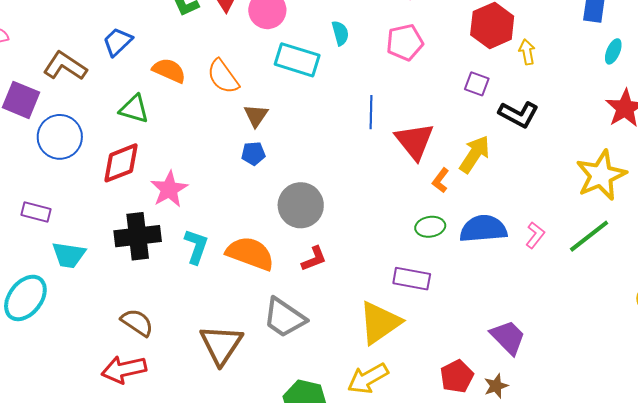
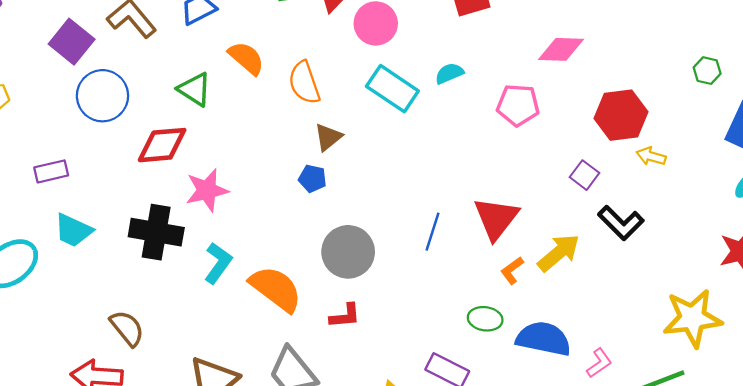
cyan semicircle: (340, 33) -> (449, 73), turned -115
yellow arrow: (527, 52) -> (651, 156), turned -80
blue line: (371, 112) -> (432, 232), moved
purple rectangle: (36, 212) -> (51, 171), turned -44

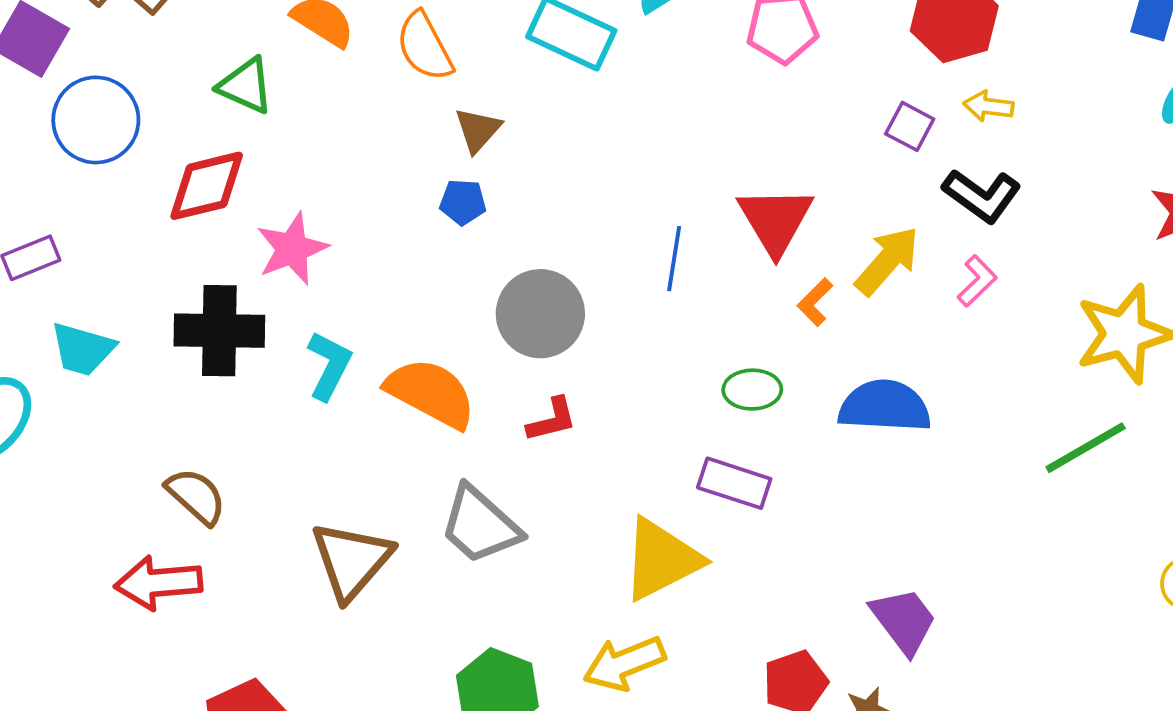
yellow arrow: (651, 156) -> (988, 106), moved
green ellipse: (485, 319) -> (752, 390), moved
pink L-shape: (599, 363) -> (977, 281), moved

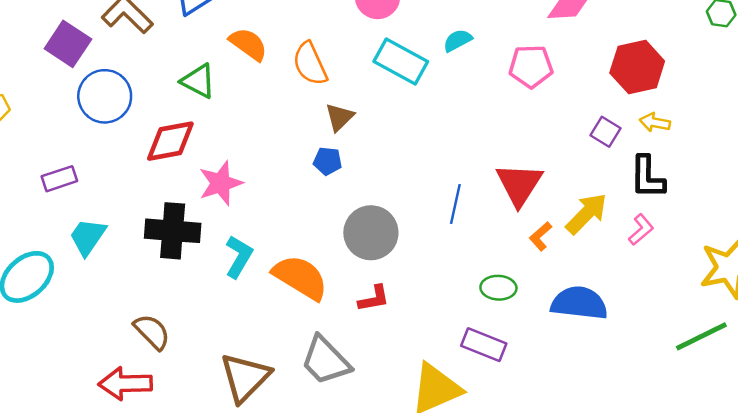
black L-shape: (982, 196) -> (647, 177), turned 51
cyan trapezoid: (83, 349) -> (88, 237), turned 105

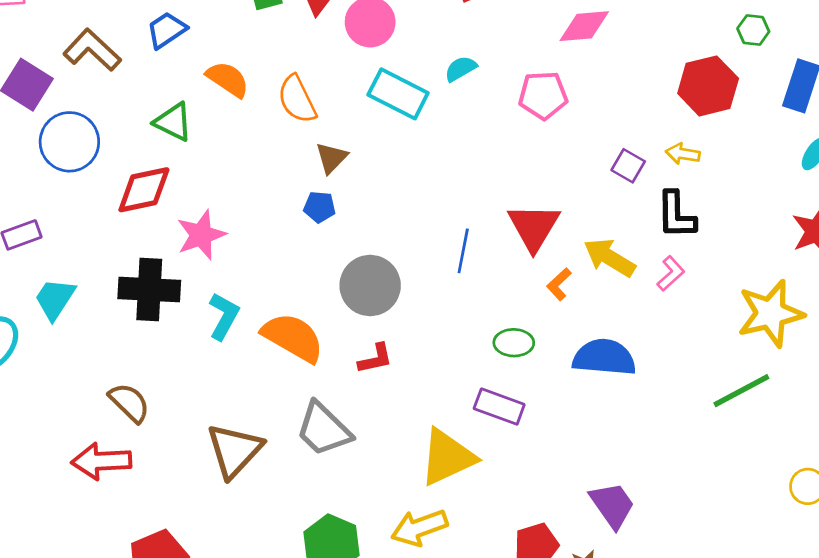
red hexagon: (637, 67) -> (708, 86), moved
yellow arrow: (587, 214) -> (610, 258), turned -102

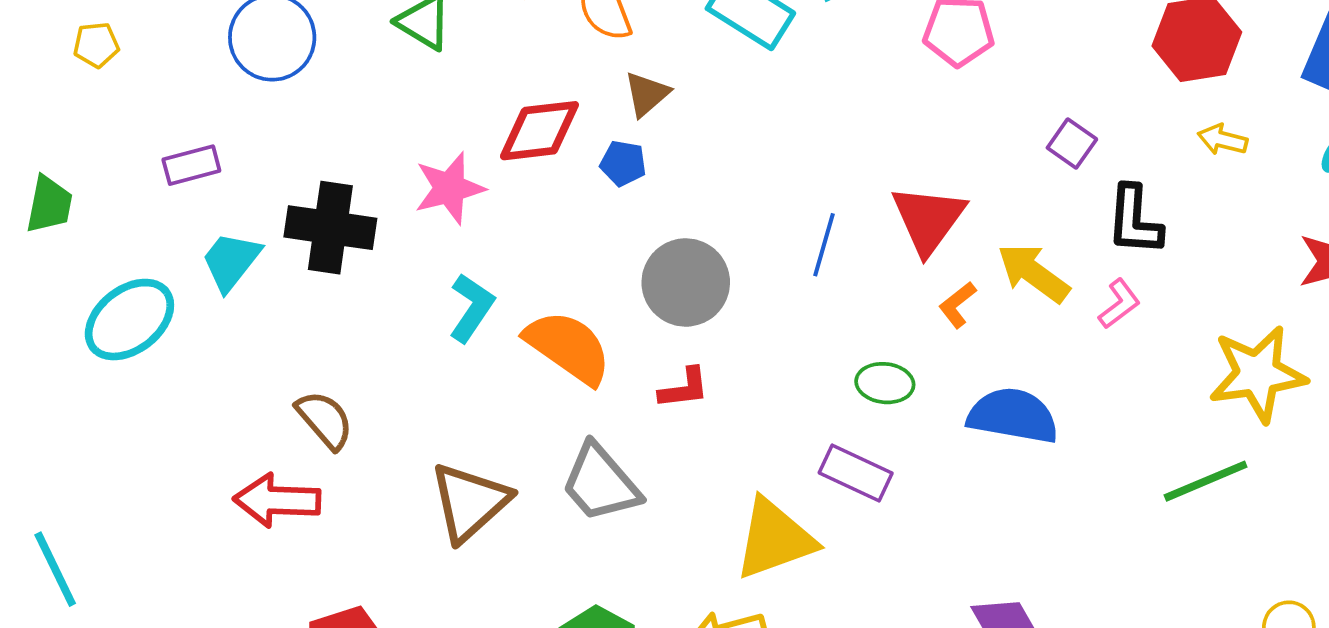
yellow arrow: (683, 154) -> (1223, 140), moved
red diamond: (144, 190) -> (539, 131), moved
black cross: (149, 289) -> (330, 228), moved

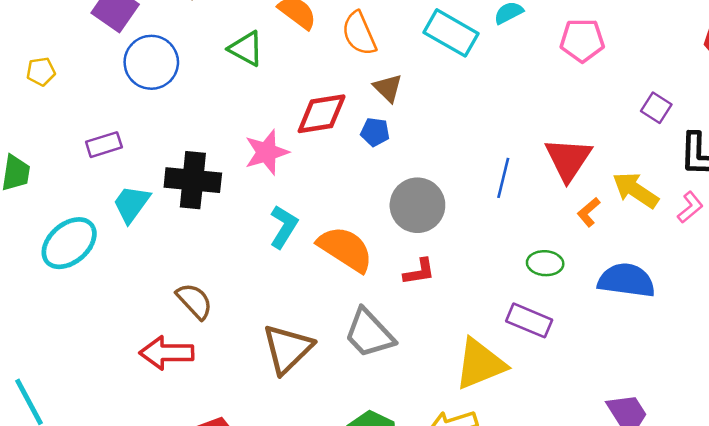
brown triangle: (647, 94) -> (388, 88), turned -32

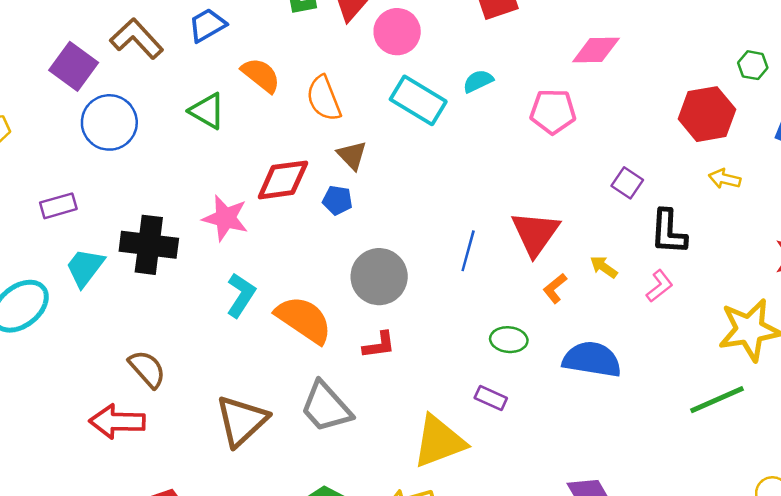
pink star: (267, 152) -> (225, 218), turned 30
yellow arrow: (636, 190) -> (604, 267), size x0.6
purple rectangle: (529, 320) -> (491, 398), size x0.7

